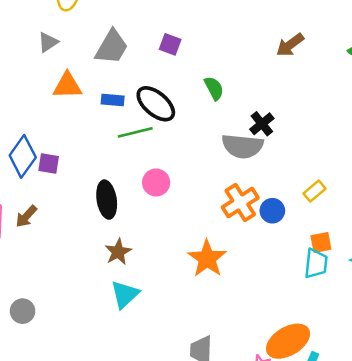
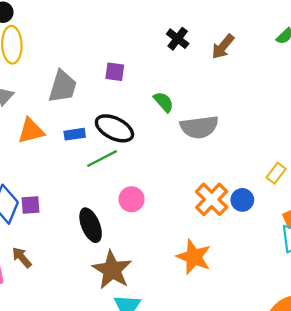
black cross: (262, 124) -> (178, 39), moved
gray semicircle: (242, 146) -> (199, 127), moved
brown arrow: (26, 216) -> (22, 257), turned 110
brown star: (118, 252) -> (112, 270), size x1.6

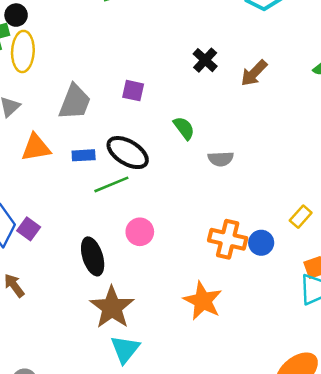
gray semicircle: (199, 127) -> (221, 159), size x0.6
orange cross: (212, 199) -> (228, 239), turned -36
purple square: (30, 205) -> (29, 229), turned 36

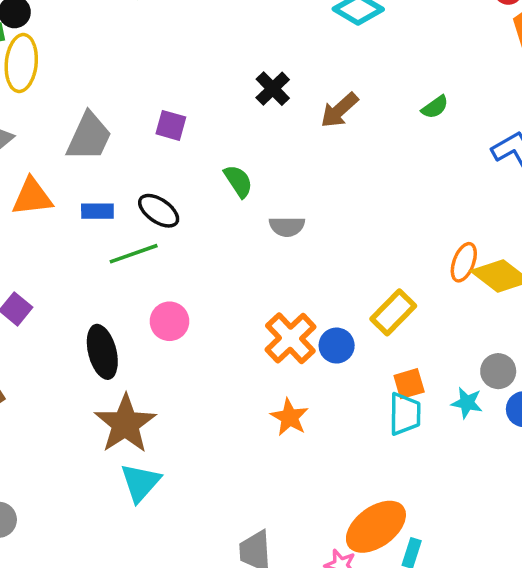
black ellipse: (128, 153) -> (159, 211), size x0.7
yellow rectangle: (301, 217) -> (393, 312), size x1.4
orange cross: (228, 239) -> (290, 338), turned 30
orange star: (203, 301) -> (289, 417), moved, size x0.7

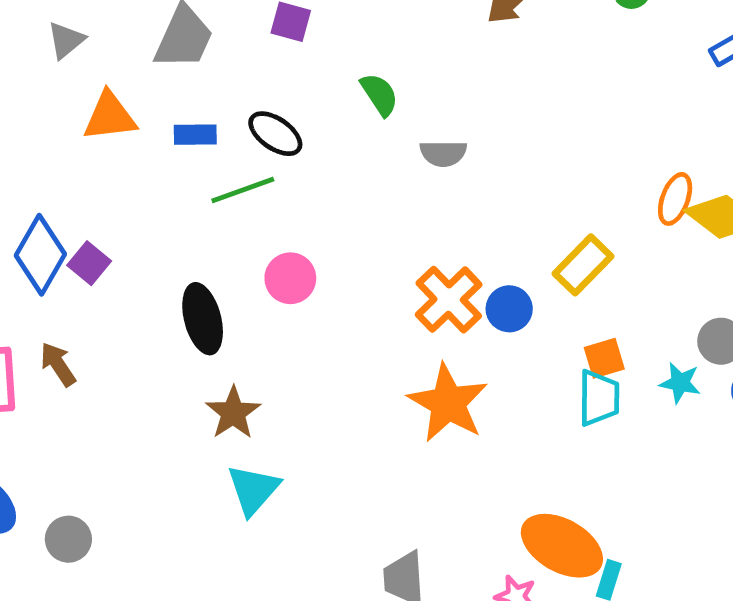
orange star: (289, 417) -> (448, 403), size x1.6
brown star: (125, 424) -> (233, 413), size x0.7
orange ellipse: (376, 527) -> (562, 546), turned 66

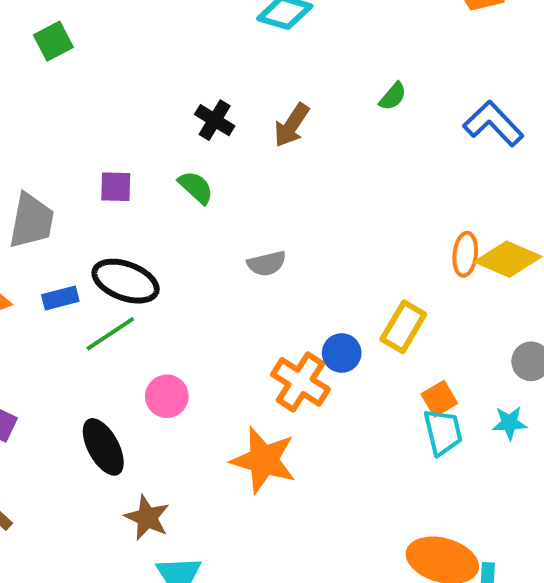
green semicircle: (379, 94) -> (196, 187), moved
black ellipse: (275, 134) -> (126, 281), size x1.4
blue circle: (509, 309) -> (342, 353), moved
cyan star: (680, 383) -> (509, 423), moved
orange star: (448, 403) -> (264, 460), moved

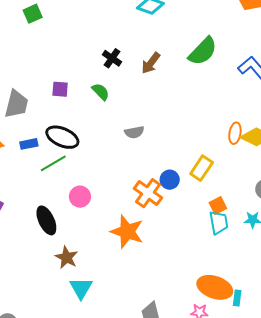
green semicircle: (393, 96) -> (203, 51), size x2.0

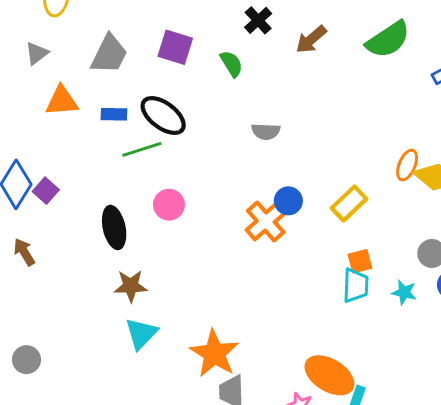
purple square: (60, 89) -> (175, 47), size x1.4
blue circle: (170, 180) -> (288, 201), moved
orange star: (127, 232) -> (214, 353), moved
brown star: (67, 257) -> (131, 286), turned 30

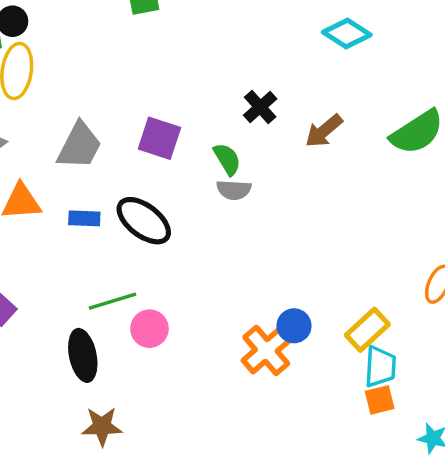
gray semicircle: (266, 132) -> (234, 190), moved
green line: (142, 149) -> (112, 301), moved
cyan trapezoid: (356, 285) -> (380, 367), moved

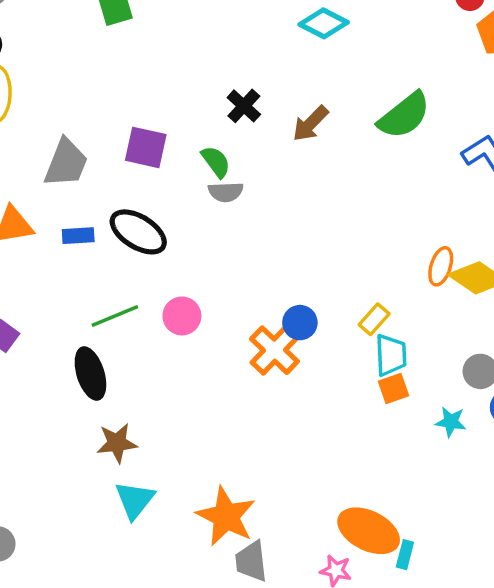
pink circle: (149, 329) -> (182, 316), moved
yellow rectangle: (367, 330) -> (374, 319), size x0.7

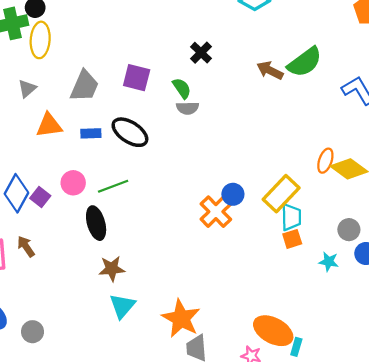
brown arrow: (310, 124) -> (270, 70), moved, turned 70
pink circle: (182, 316) -> (73, 183), moved
yellow rectangle: (374, 319) -> (281, 194), size x1.8

